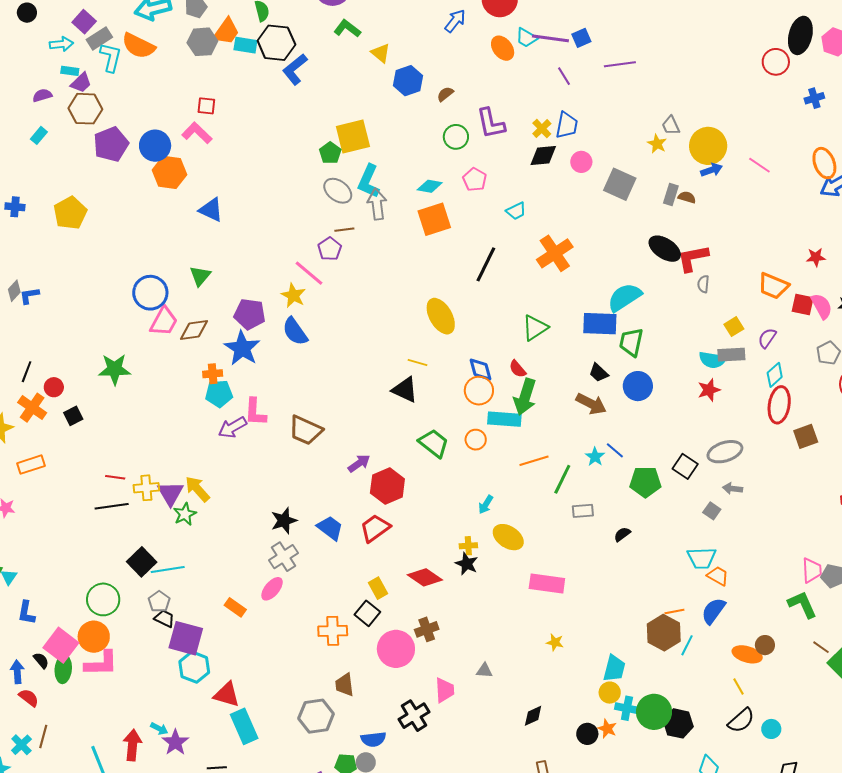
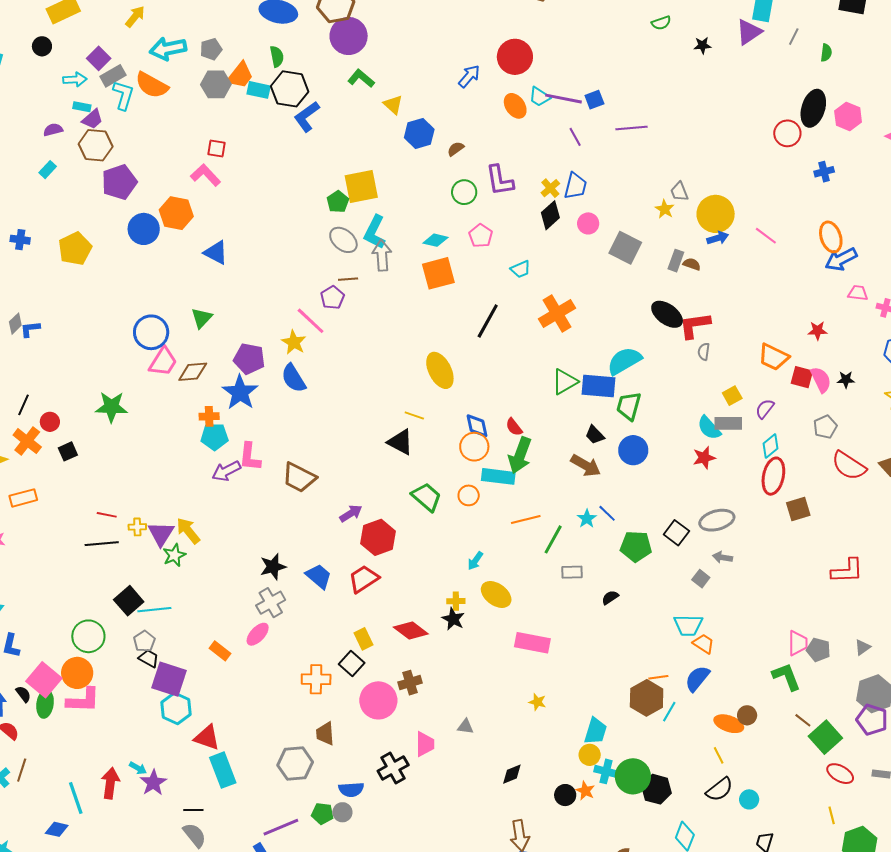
blue circle: (155, 146) -> (144, 229), moved
black diamond: (543, 156) -> (550, 215), turned -40
green triangle: (535, 328) -> (565, 382), moved
cyan semicircle: (712, 360) -> (709, 428), turned 36
yellow cross: (146, 488) -> (137, 527), size x0.7

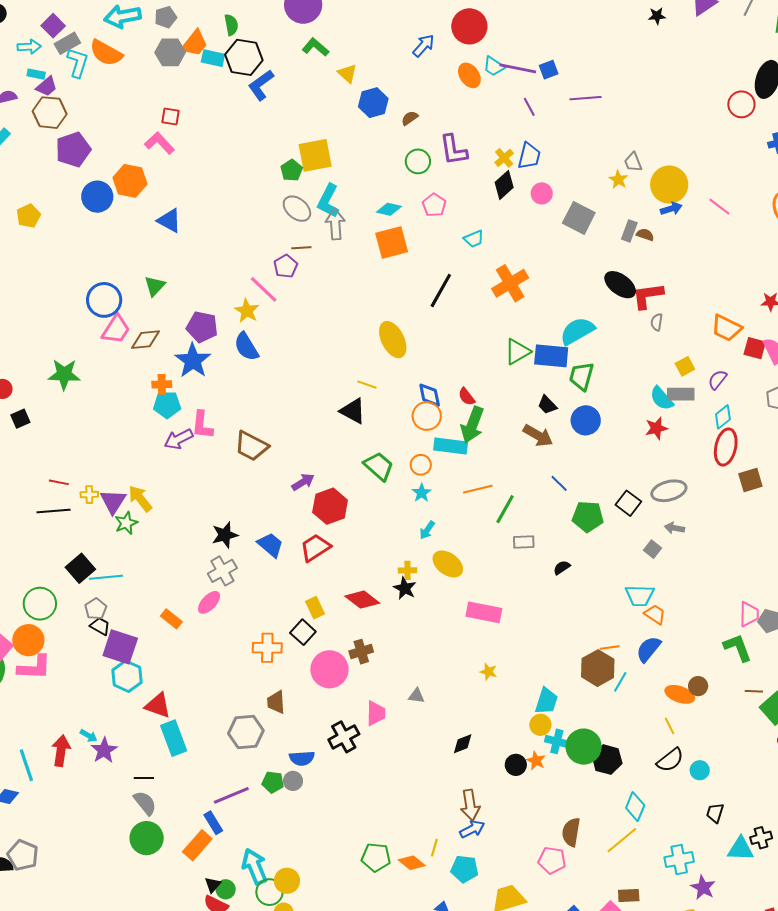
yellow pentagon: (75, 249) -> (28, 216), size x0.7
cyan star: (587, 519) -> (422, 493), moved
brown line: (803, 720) -> (754, 691), turned -36

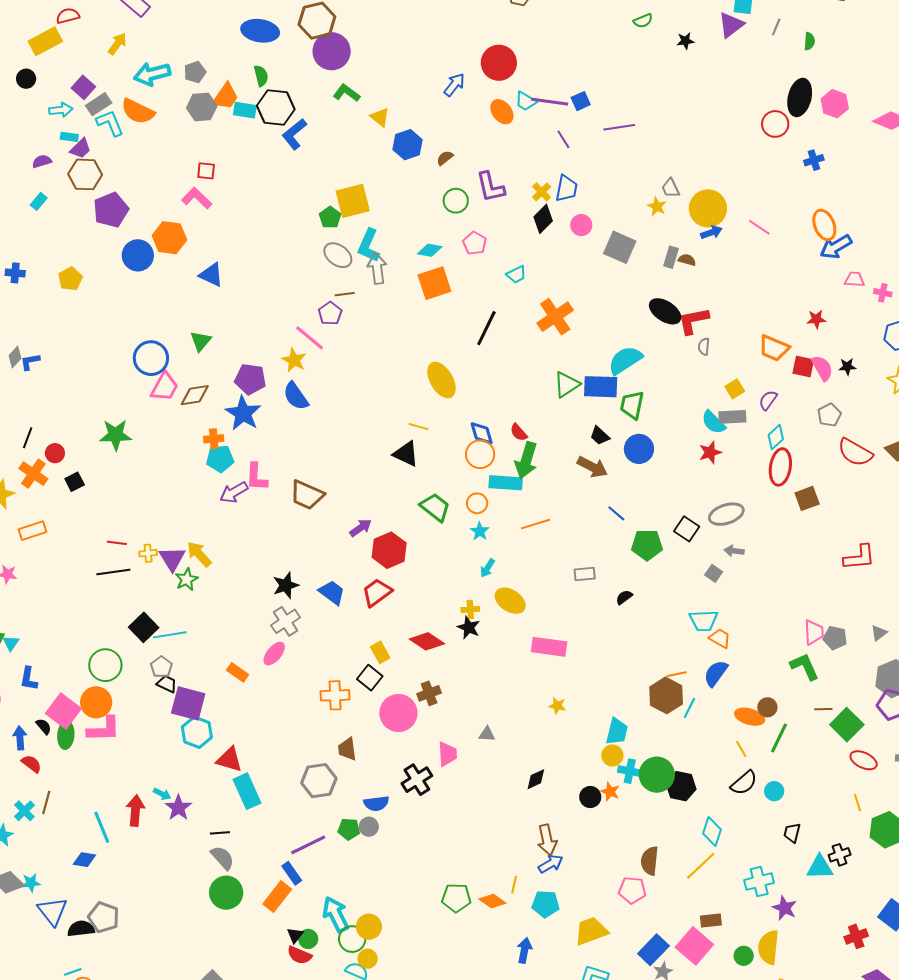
cyan L-shape: (78, 63) -> (110, 123), turned -36
green line: (505, 509) -> (779, 738), moved

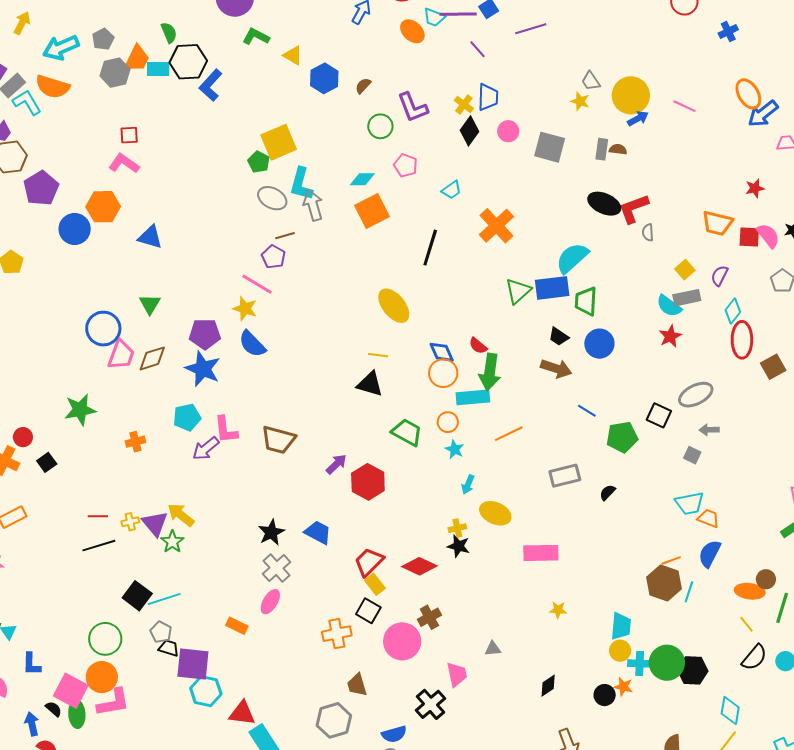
orange cross: (214, 439) -> (135, 442), moved
gray rectangle: (585, 574) -> (565, 476), size x1.4
red trapezoid: (377, 592) -> (369, 562), moved

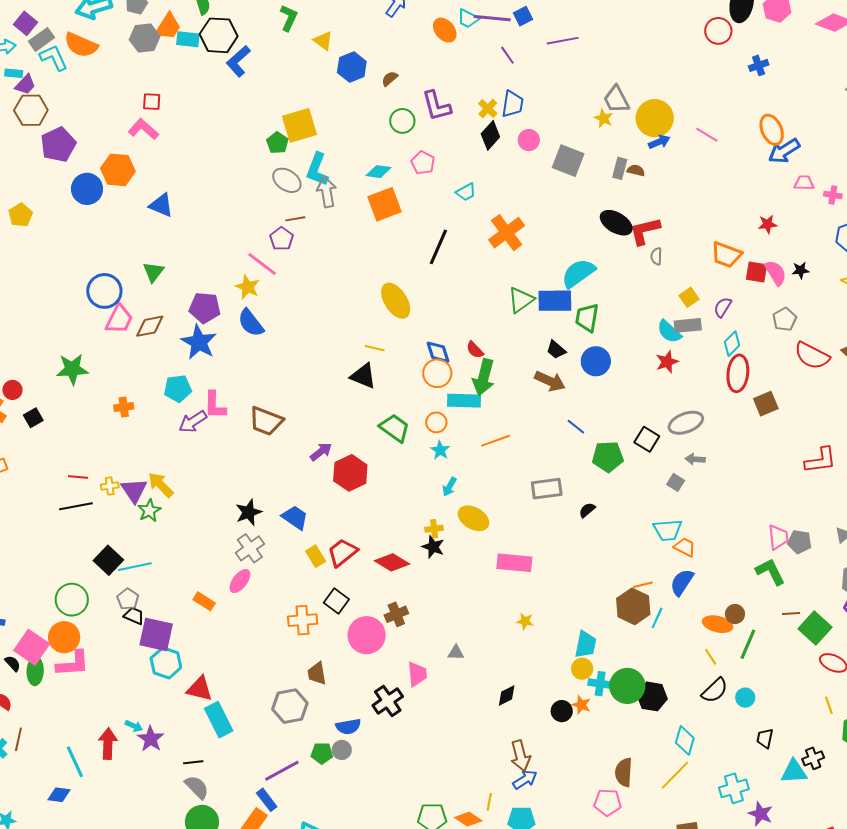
green L-shape: (256, 37) -> (289, 18), turned 80
gray trapezoid: (591, 81) -> (616, 99), size x1.4
yellow rectangle: (375, 584) -> (316, 556), moved

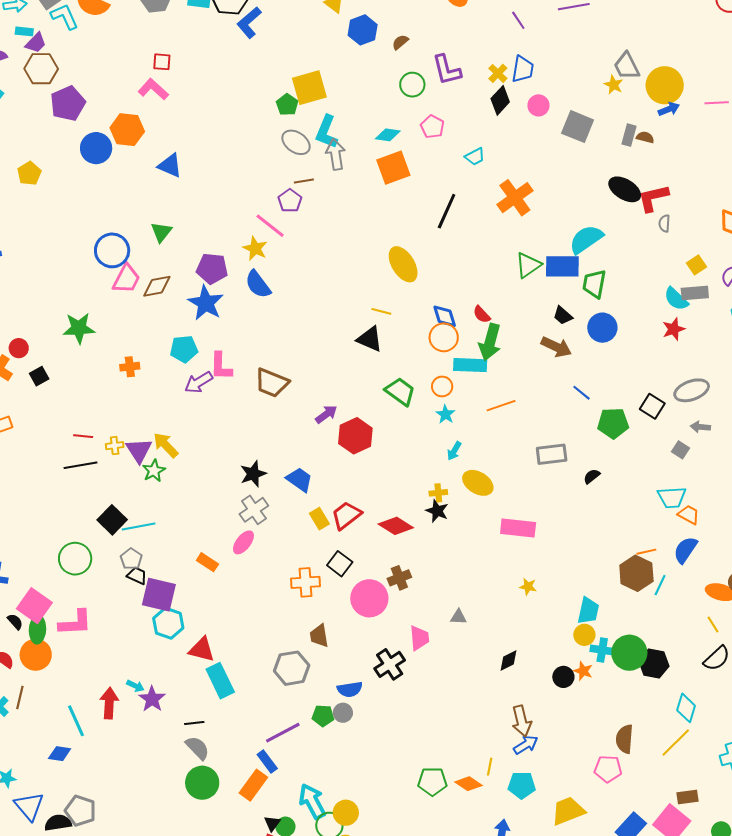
pink line: (707, 135) -> (717, 103), turned -35
orange circle: (64, 637) -> (36, 655), moved

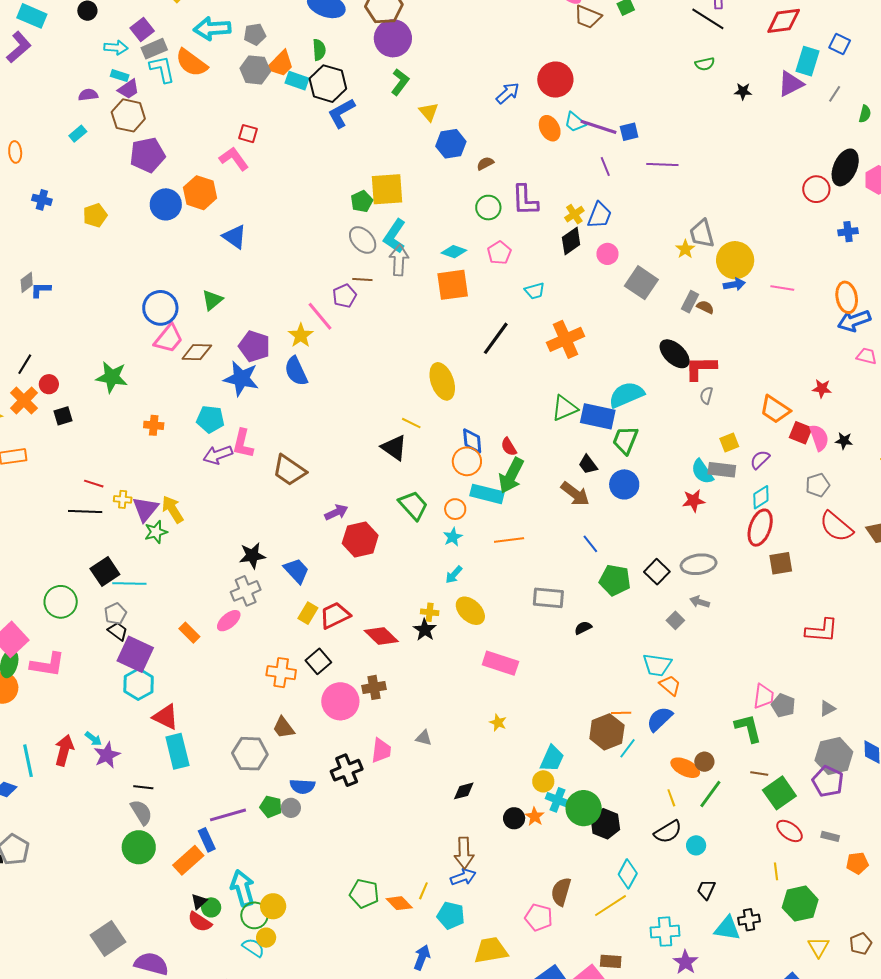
blue star: (206, 303) -> (241, 379), turned -30
yellow rectangle: (319, 519) -> (308, 613), turned 50
brown trapezoid: (319, 636) -> (283, 728), turned -40

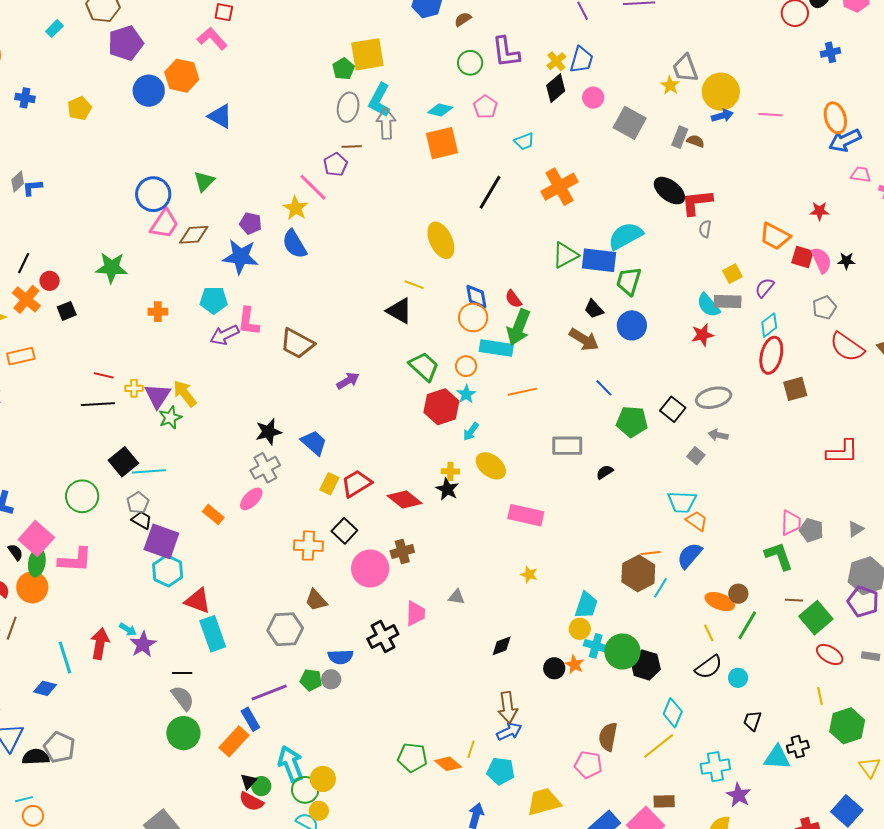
gray ellipse: (363, 240) -> (348, 107), turned 60
purple pentagon: (254, 346) -> (251, 223), size x0.7
red hexagon: (360, 539) -> (441, 407), moved

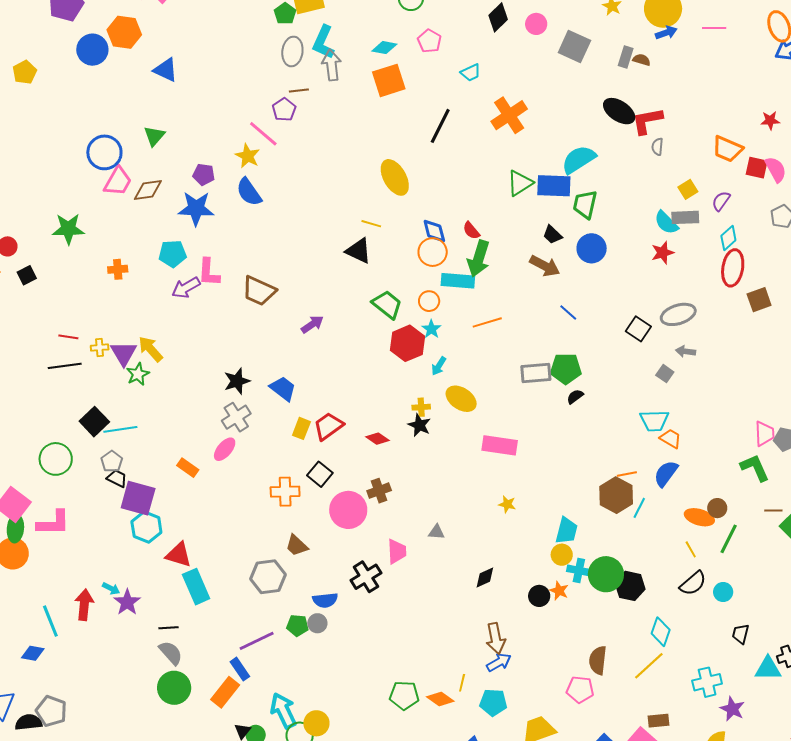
green pentagon: (632, 422) -> (566, 369), moved
red diamond: (405, 500) -> (378, 439), size x0.7

